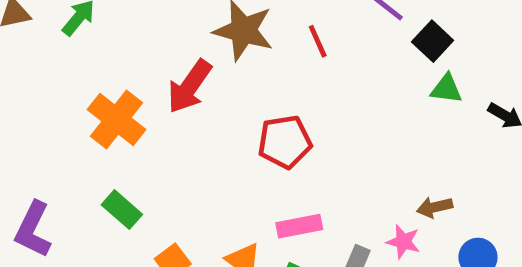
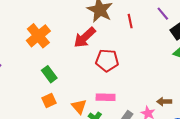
red arrow: (190, 86) -> (85, 37), moved
green rectangle: (122, 210) -> (49, 74), moved

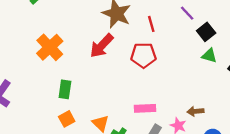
red pentagon: (107, 60) -> (143, 55), moved
green rectangle: (49, 74) -> (65, 89), turned 49
pink rectangle: (106, 97) -> (145, 108), moved

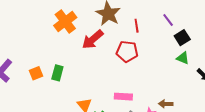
orange cross: (50, 47) -> (65, 22), moved
orange square: (67, 119) -> (36, 73), moved

